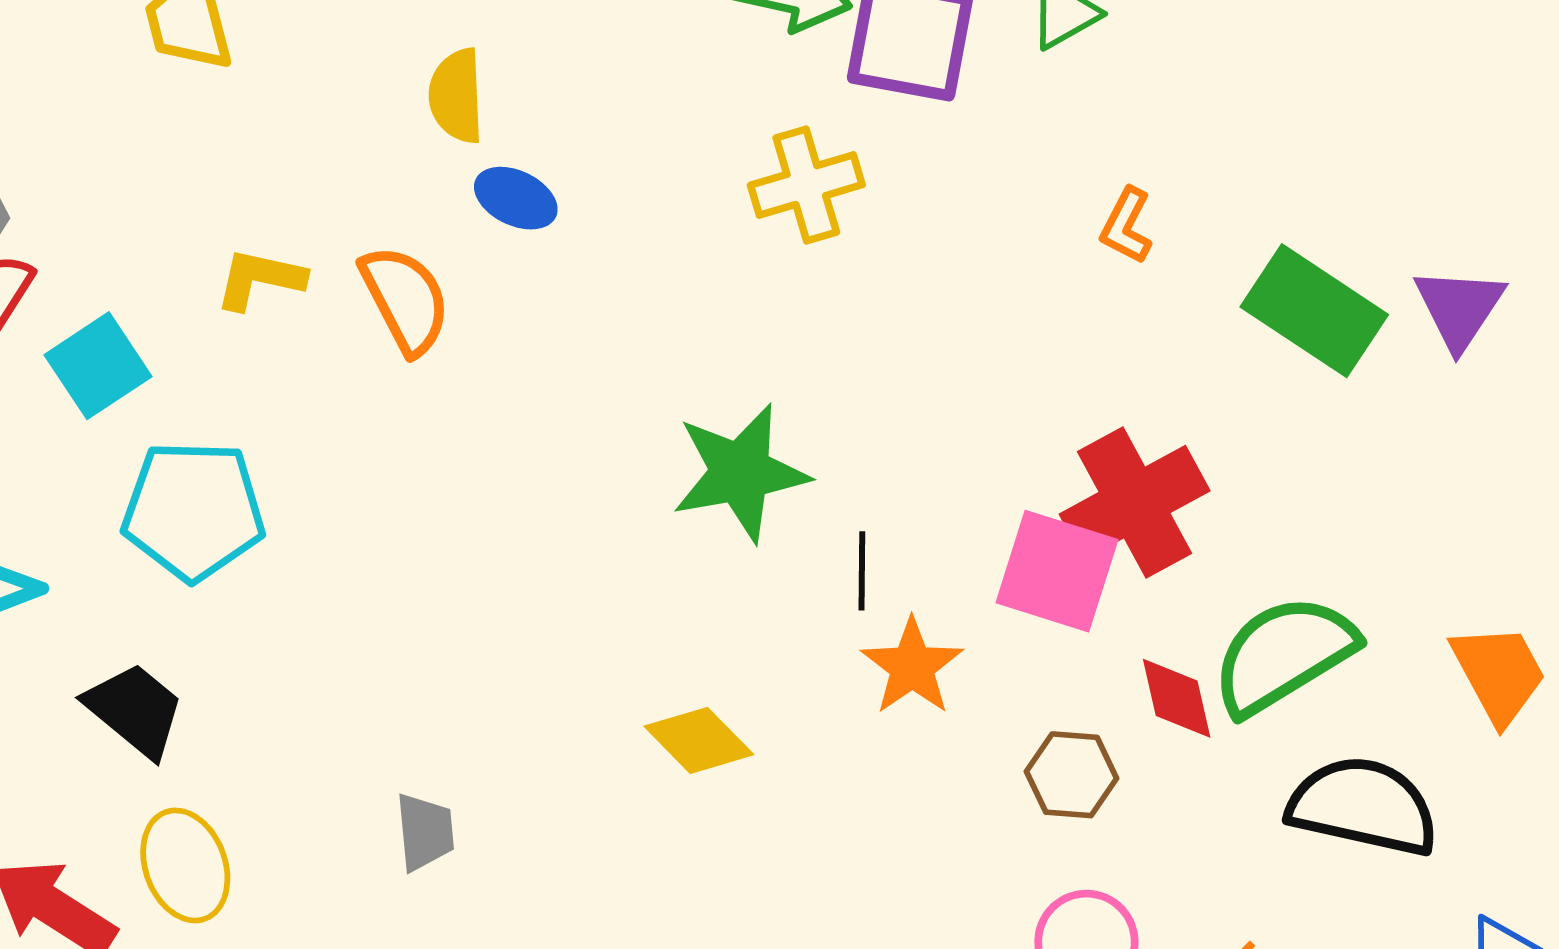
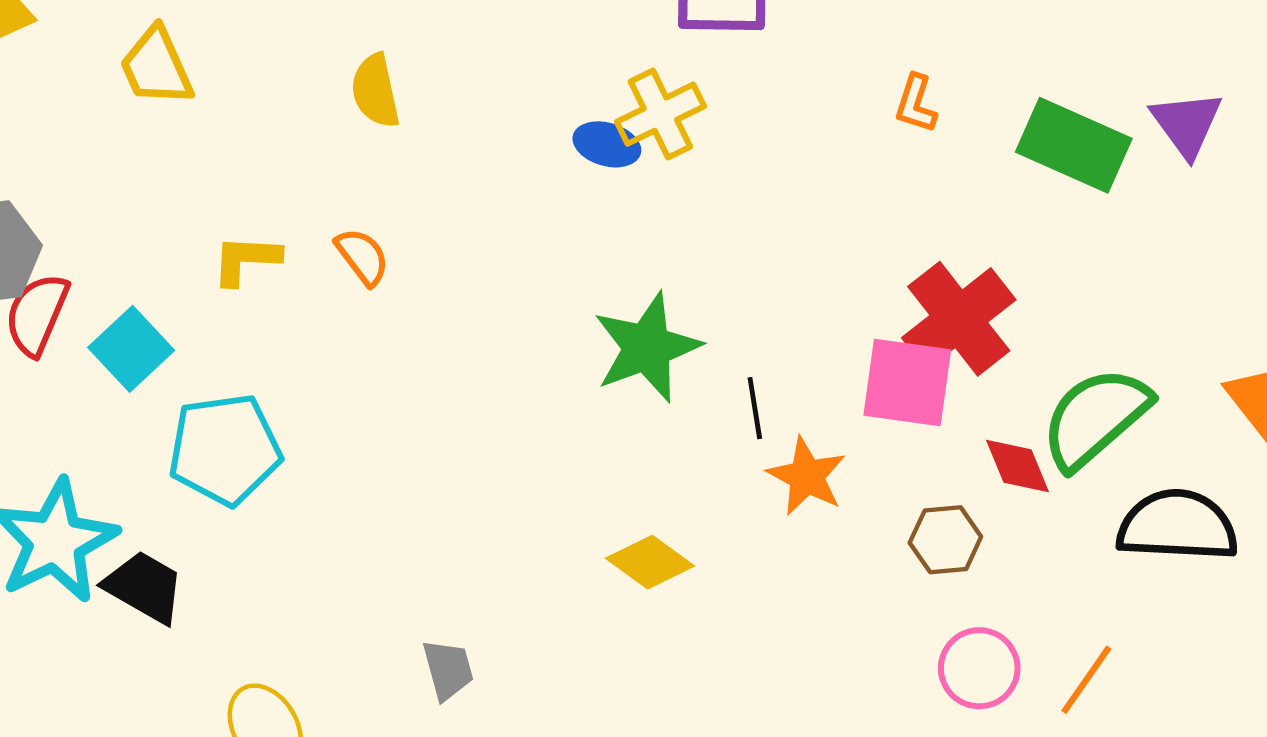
blue ellipse: (516, 198) -> (607, 144), moved
orange semicircle: (405, 300) -> (362, 257), size x0.7
black trapezoid: (135, 710) -> (144, 587), moved

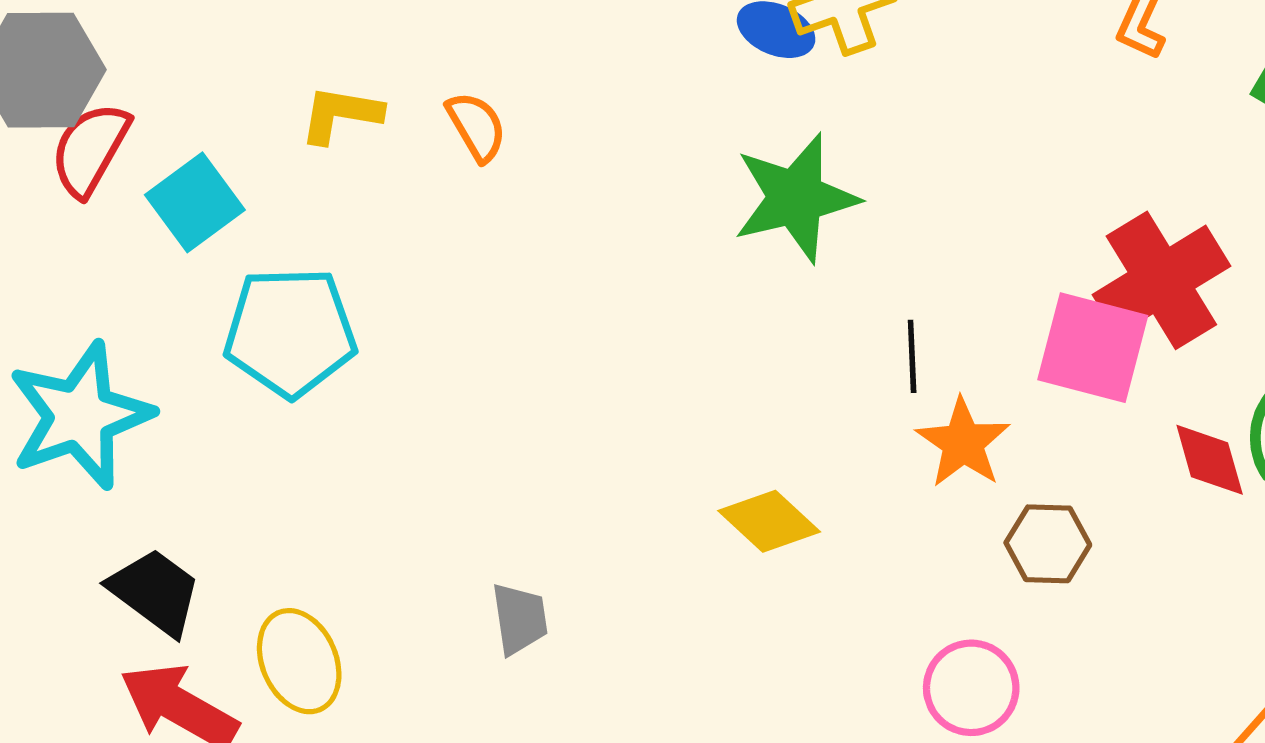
green star: (647, 347) -> (796, 198), moved
brown hexagon: (945, 540) -> (1048, 544), moved
black trapezoid: (144, 587) -> (155, 592), moved
pink circle: (979, 668) -> (971, 688), moved

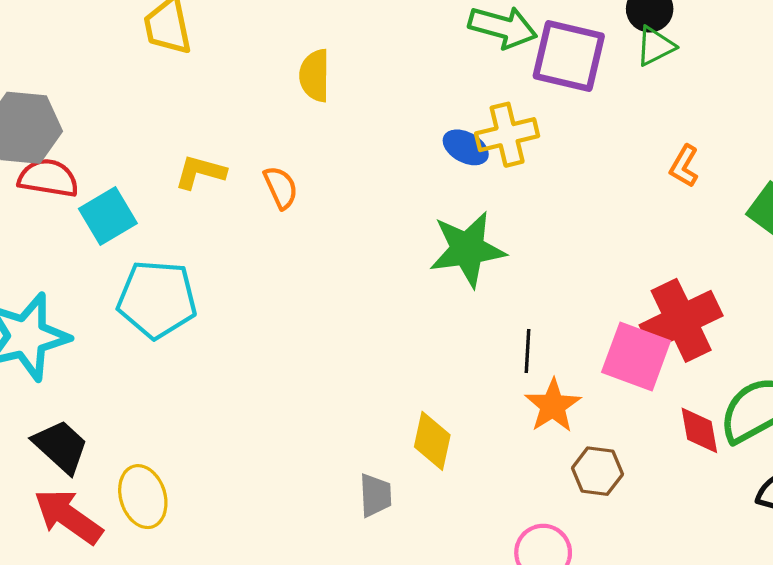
red semicircle: (90, 149) -> (48, 178), turned 64
yellow diamond: (769, 521) -> (432, 441), turned 54
gray trapezoid: (520, 619) -> (375, 495), moved

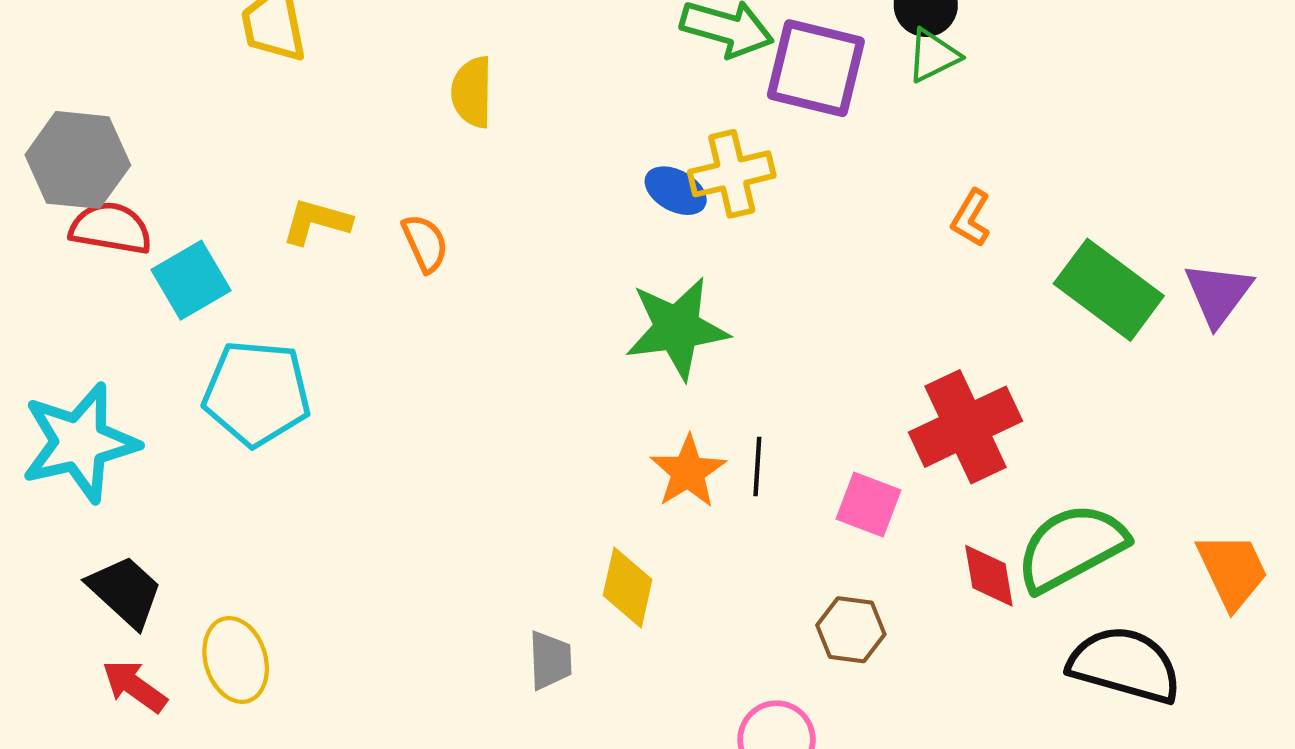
pink square: (636, 356) -> (869, 505), moved, size x0.7
orange star: (553, 406) -> (688, 472), moved
red arrow: (68, 516) -> (135, 686), size x0.7

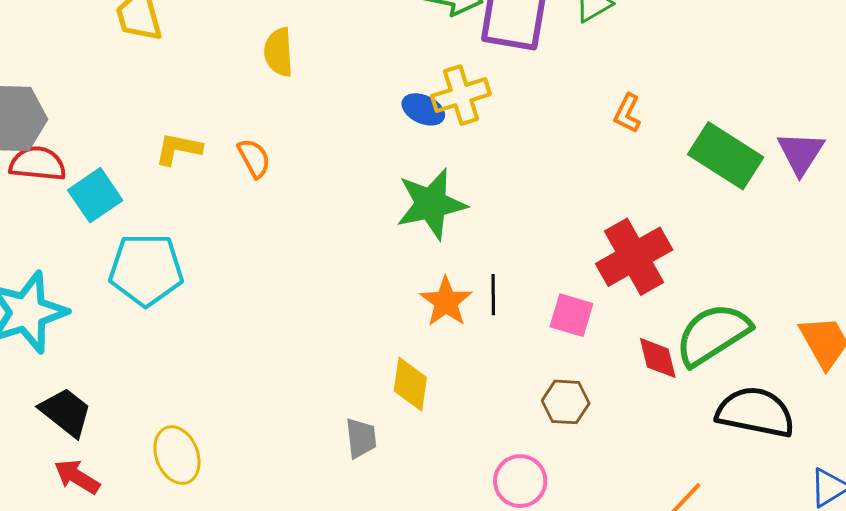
yellow ellipse: (236, 660) -> (177, 455), moved

